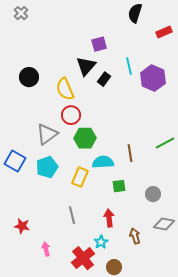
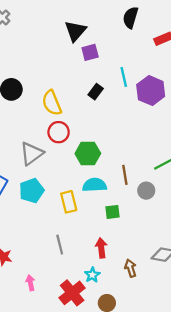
black triangle: (86, 66) -> (75, 31), moved
green hexagon: (85, 138) -> (88, 153), moved
yellow rectangle: (80, 177) -> (69, 202), turned -36
gray circle: (153, 194) -> (146, 191), moved

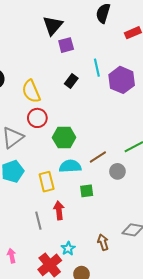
brown line: (125, 175) -> (98, 157), turned 66
red arrow: (101, 248) -> (59, 210), moved

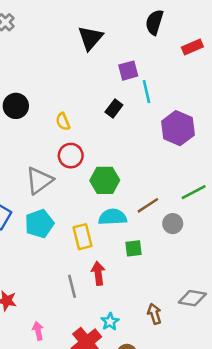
purple square: (66, 45) -> (128, 71), moved
purple hexagon: (122, 80) -> (178, 128), moved
yellow semicircle: (31, 91) -> (63, 122), size x0.6

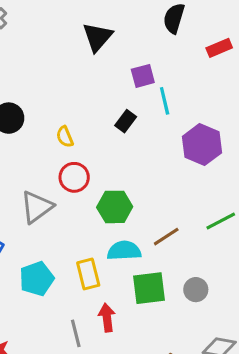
cyan pentagon: (39, 224) -> (37, 279), moved
gray circle: (173, 224) -> (196, 290), moved
green square: (133, 248) -> (149, 288), size x1.6

